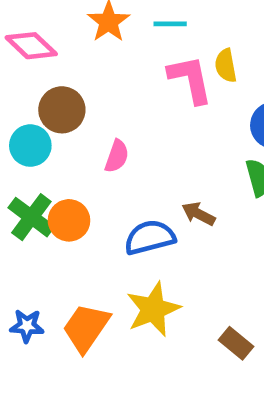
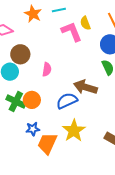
brown arrow: (198, 214) -> (85, 87), size x1.6
blue star: (27, 326) -> (33, 129), moved

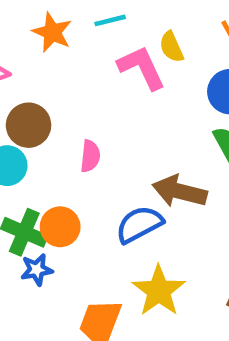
blue star: (33, 129) -> (37, 270), moved

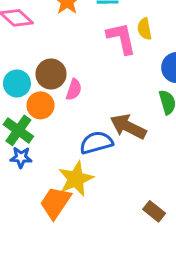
brown circle: (29, 125) -> (51, 74), moved
orange circle: (60, 227) -> (41, 105), moved
yellow star: (159, 291) -> (76, 179), moved

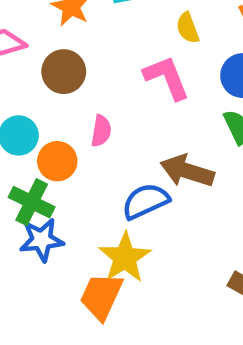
pink L-shape: (121, 38) -> (167, 78), moved
brown circle: (51, 74) -> (64, 72), moved
blue star: (21, 157) -> (42, 240), size x1.4

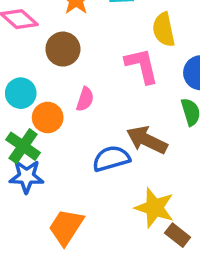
yellow semicircle: (188, 28) -> (164, 30), size x1.4
yellow star: (125, 258) -> (154, 208), moved, turned -30

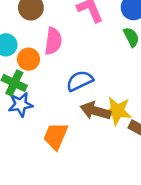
pink semicircle: (85, 99) -> (53, 41), size x1.5
brown arrow: (147, 140) -> (95, 111), moved

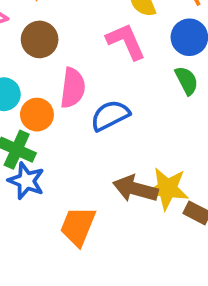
blue semicircle: (80, 81) -> (110, 115), moved
blue star: (21, 104) -> (26, 181), turned 30

